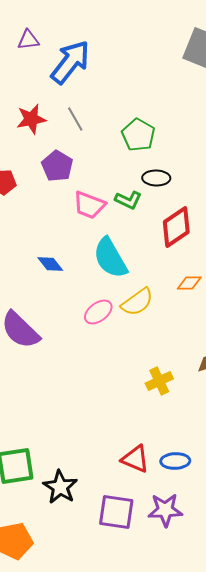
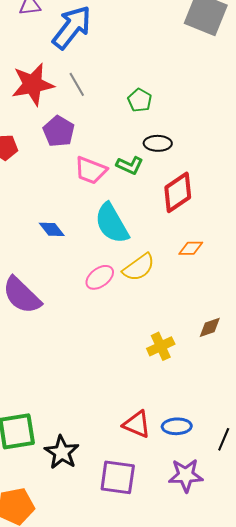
red star: (31, 119) -> (33, 84), size x1.4
green pentagon: (138, 135) -> (140, 100), size x0.7
purple star: (165, 510) -> (186, 475), moved

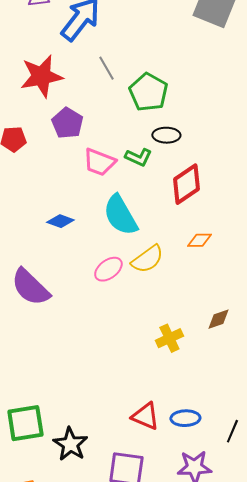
gray line: (77, 84) -> (106, 68), moved
green pentagon: (140, 100) -> (148, 92), size x1.6
blue diamond: (52, 229) -> (60, 221), turned -32

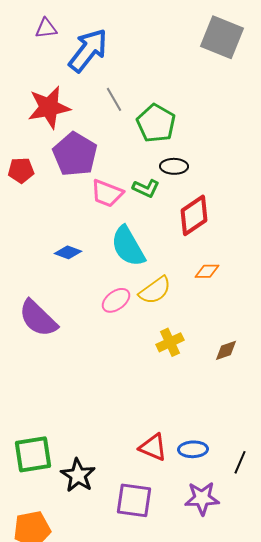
purple pentagon: (67, 123) -> (75, 154), size x1.4
yellow cross: (169, 338) -> (170, 342), moved

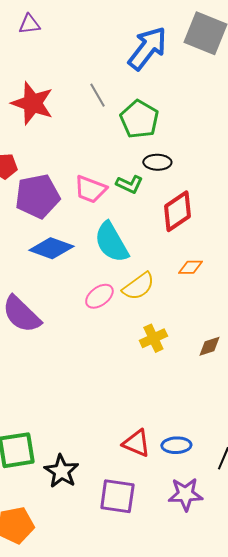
blue arrow: (88, 50) -> (147, 48), moved
red star: (49, 107) -> (32, 103), turned 30
purple pentagon: (75, 154) -> (37, 196), moved, turned 30
blue diamond: (68, 252) -> (51, 248), size x1.6

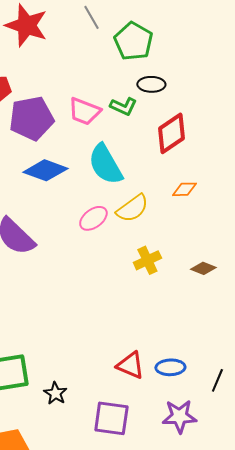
brown diamond: (209, 346) -> (203, 268), turned 40
black star: (61, 471) -> (55, 393), size x0.7

